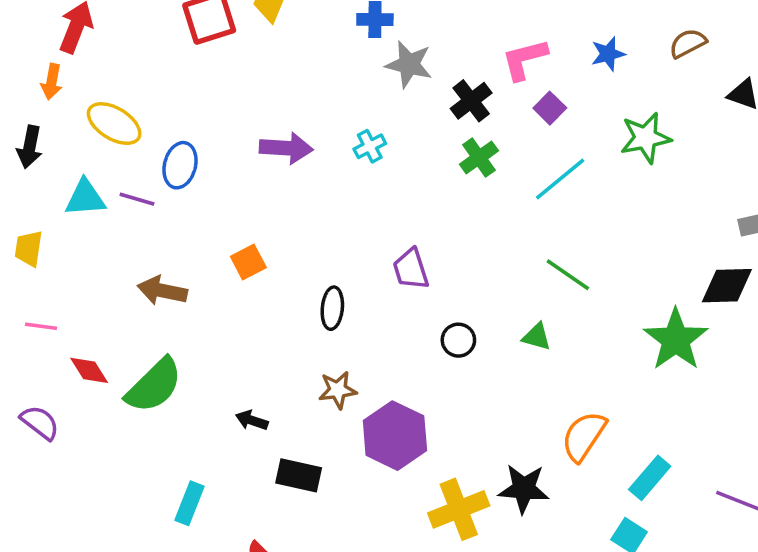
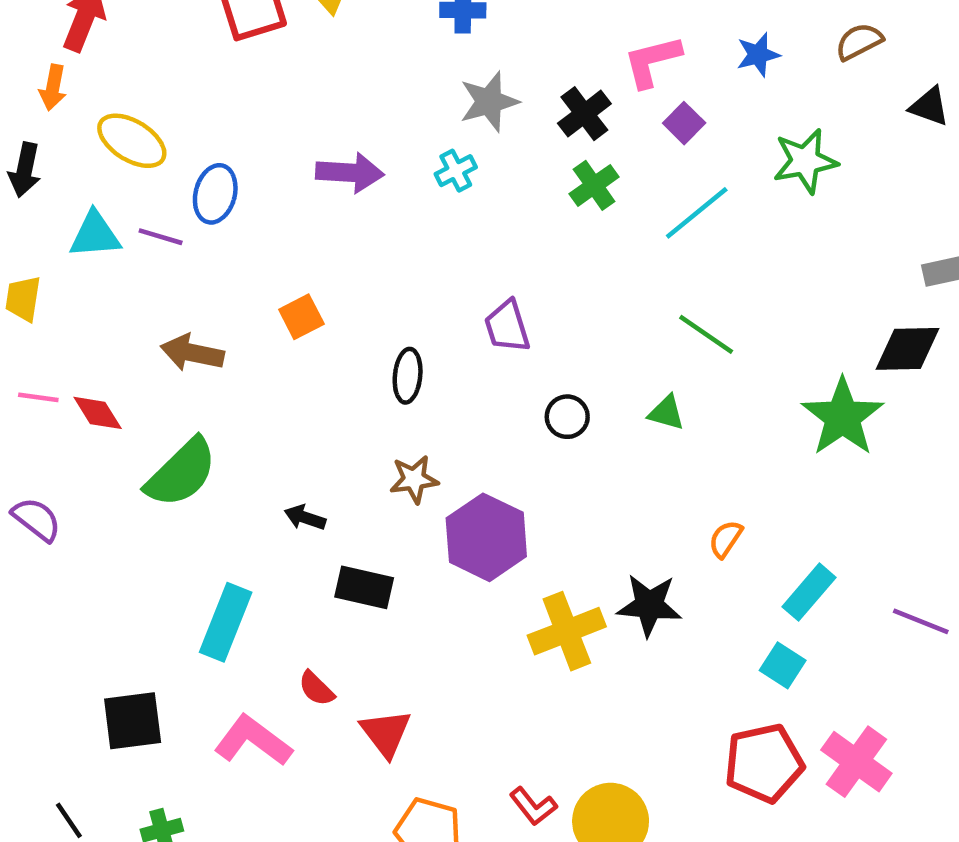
gray star: (409, 64) -> (489, 102), moved, turned -30
red diamond: (89, 370) -> (98, 413), moved
orange semicircle: (584, 436) -> (726, 539), size x0.6
cyan rectangle: (189, 503) -> (226, 622), size x1.4

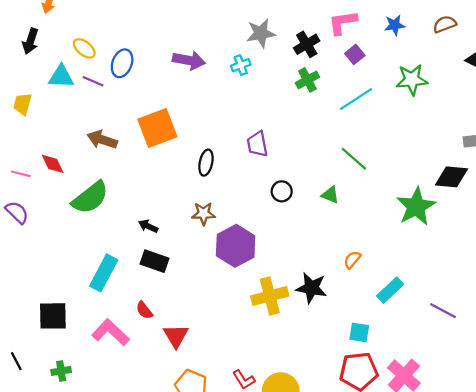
yellow ellipse: (132, 141) -> (84, 48), moved, size x0.7
orange square: (301, 317) -> (157, 128), size x1.8
pink line: (38, 397) -> (21, 174), moved
black rectangle: (364, 587) -> (155, 261), moved
cyan square: (783, 665) -> (359, 332), moved, turned -30

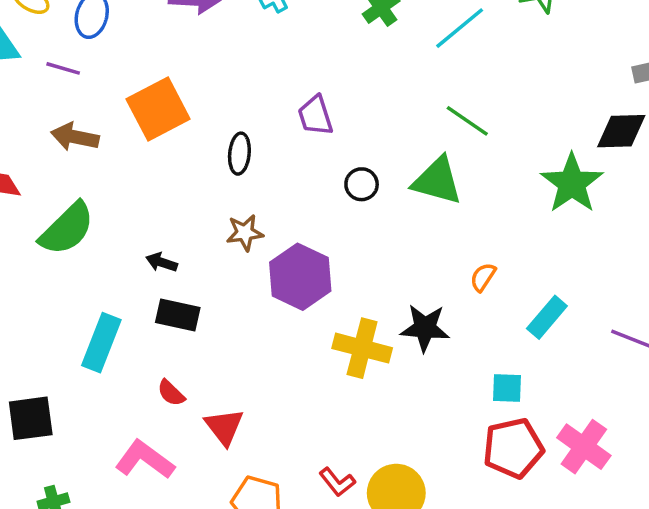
purple line: (93, 81) -> (63, 68), moved
green triangle: (330, 195) -> (437, 181), size x1.8
yellow cross: (270, 296) -> (362, 348), turned 36
pink L-shape: (111, 332) -> (145, 460), moved

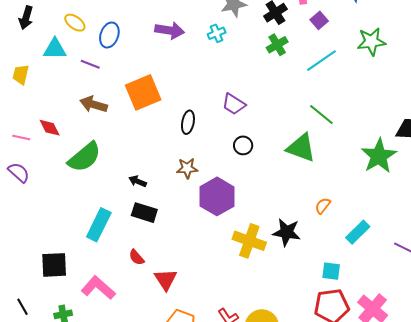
purple trapezoid: (315, 116) -> (234, 104), turned -45
black circle: (362, 184) -> (243, 145), moved
pink L-shape: (145, 460) -> (98, 288), moved

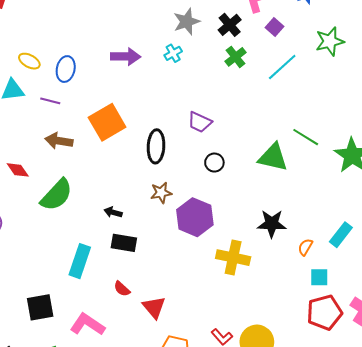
green line: (321, 115) -> (306, 137), moved
black ellipse: (188, 122) -> (156, 146), size x1.4
orange semicircle: (323, 206) -> (305, 247), moved
black star: (287, 232) -> (272, 224), moved

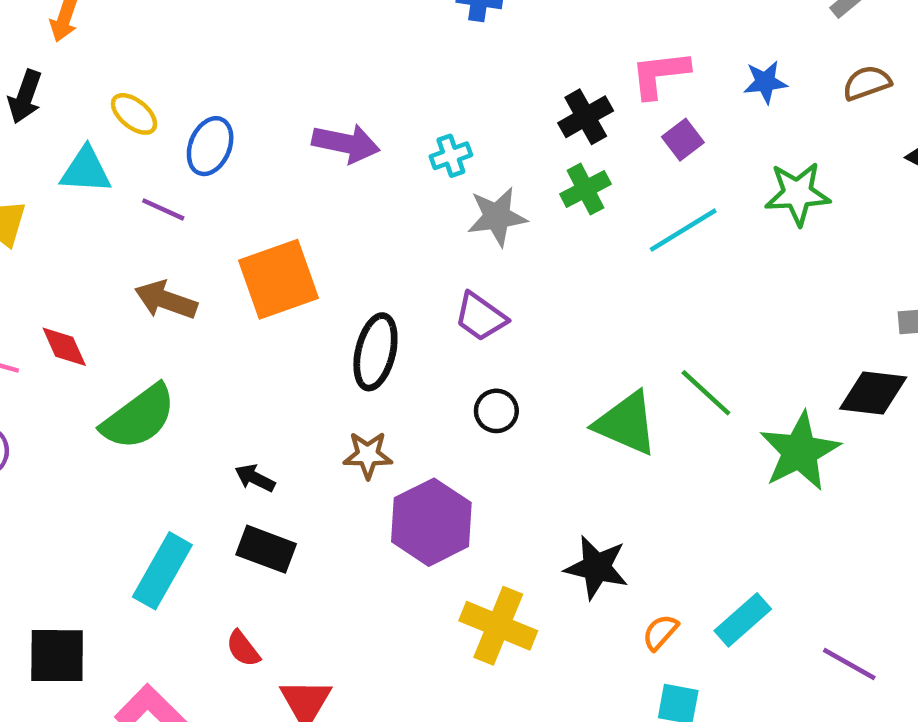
gray star: (187, 22) -> (497, 217), moved

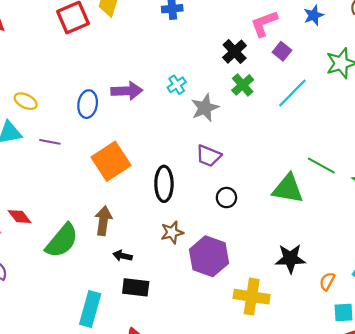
blue ellipse: (210, 146) -> (88, 104), moved
brown arrow: (166, 300) -> (103, 221), moved, turned 92

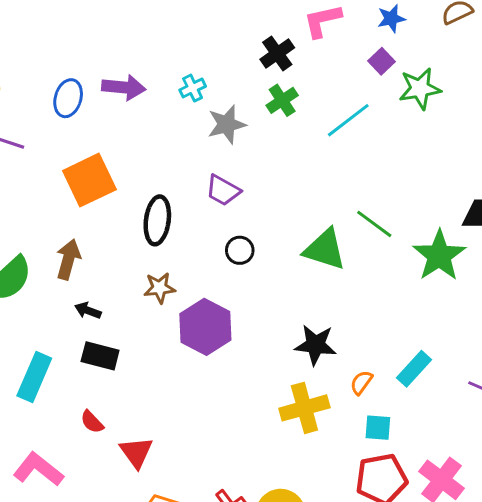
purple square: (282, 51) -> (381, 61), moved
yellow cross: (252, 297) -> (304, 408), moved, turned -32

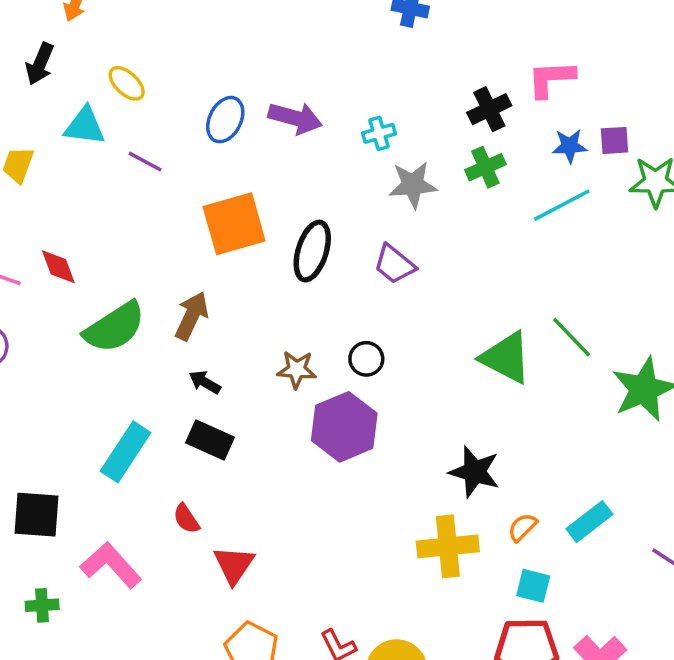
blue star: (391, 19) -> (570, 146), moved
purple square: (381, 61) -> (614, 140), turned 30
black ellipse: (157, 220) -> (312, 251), moved
black circle: (240, 250) -> (366, 359), moved

